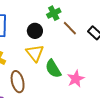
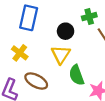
brown ellipse: (18, 82) -> (36, 81), turned -60

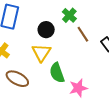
green cross: (89, 17) -> (69, 15), turned -32

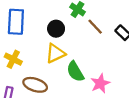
yellow triangle: (41, 53) -> (55, 53), turned 42

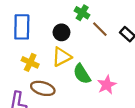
yellow cross: (13, 59) -> (30, 62), moved

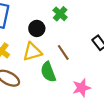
brown line: (100, 29) -> (63, 52), moved
pink star: (107, 85) -> (82, 88), moved

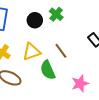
black circle: (37, 28) -> (35, 20), moved

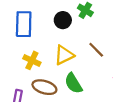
green semicircle: (48, 70) -> (73, 83), moved

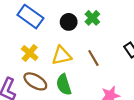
blue rectangle: (24, 24) -> (30, 17), turned -70

